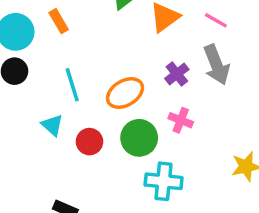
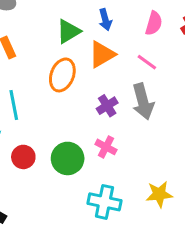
orange ellipse: (125, 93) -> (62, 75), moved, turned -44
cyan cross: (164, 181) -> (104, 202), moved

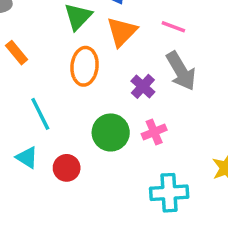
pink cross: (106, 147) -> (154, 132), turned -35
green circle: (68, 158) -> (111, 132), moved

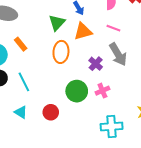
orange triangle: (122, 32) -> (83, 31), turned 30
cyan line: (40, 114) -> (24, 82), moved
cyan triangle: (27, 157) -> (21, 112), moved

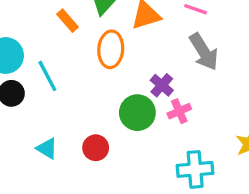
orange rectangle: (21, 44) -> (68, 21), moved
purple cross: (96, 64) -> (162, 85), moved
cyan line: (24, 82) -> (47, 76), moved

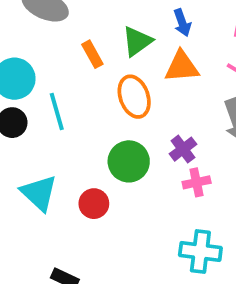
orange ellipse: (111, 49) -> (134, 97), turned -36
green circle: (137, 113) -> (129, 161), moved
cyan triangle: (47, 149) -> (39, 193), size x1.5

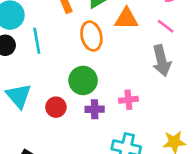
purple cross: (183, 149) -> (95, 109), moved, turned 30

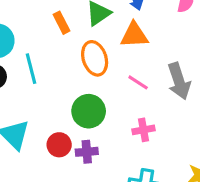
pink line: (166, 26) -> (138, 82), moved
purple cross: (95, 109) -> (87, 152), moved

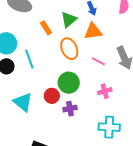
red circle: (59, 145) -> (52, 96), moved

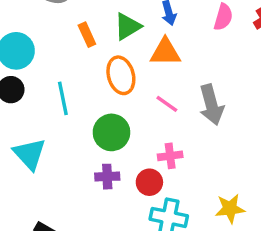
cyan line: (29, 59) -> (63, 98), moved
red circle: (52, 96) -> (149, 182), moved

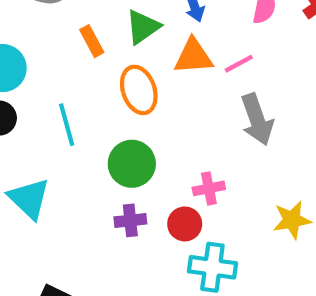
pink line: (167, 104) -> (239, 64), moved, turned -60
yellow star: (230, 209) -> (292, 220), moved

